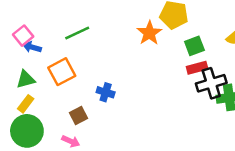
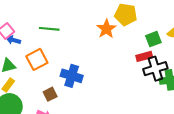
green line: (77, 33) -> (49, 29), turned 30
green square: (194, 46) -> (153, 39), moved
blue cross: (106, 92) -> (72, 76), size x1.5

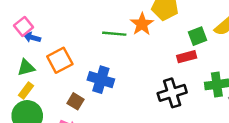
green line: (49, 29) -> (114, 34), moved
black cross: (155, 69) -> (172, 93), moved
brown square: (50, 94) -> (76, 101), turned -32

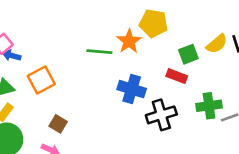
red rectangle: (187, 57) -> (177, 76), turned 36
blue cross: (101, 80) -> (132, 89), moved

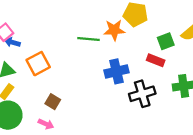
orange star: (129, 41) -> (114, 30), turned 30
blue cross: (132, 89) -> (116, 71), turned -30

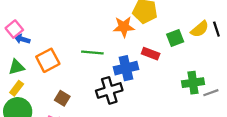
green line: (88, 39) -> (92, 52), moved
red rectangle: (156, 60) -> (151, 54), moved
black cross: (142, 94) -> (109, 90), moved

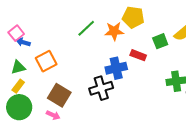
green line: (92, 52) -> (86, 28), moved, turned -48
brown square: (62, 98) -> (59, 95), size x1.6

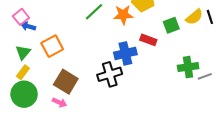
green triangle: (18, 67) -> (23, 52), turned -35

